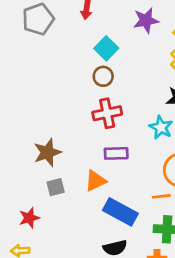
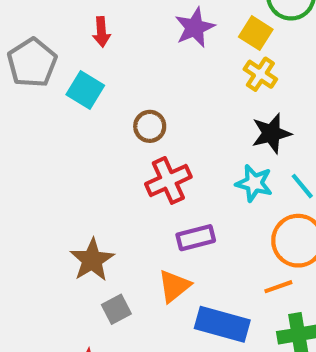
cyan square: (106, 48) -> (85, 90), moved

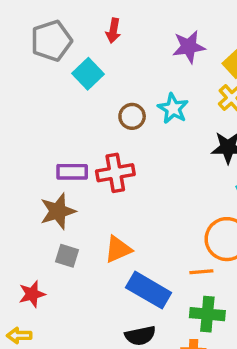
red cross: (168, 180) -> (115, 173), moved
cyan star: (254, 183) -> (173, 108), moved
purple rectangle: (196, 238) -> (72, 172), moved
gray square: (116, 309) -> (67, 256), turned 30

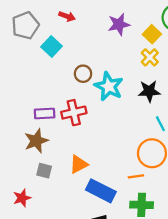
red arrow: (113, 31) -> (67, 16), turned -77
cyan star: (173, 108) -> (109, 86), moved, size x1.4

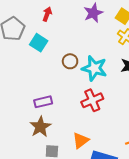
red arrow: (67, 16) -> (47, 14), turned -80
red cross: (74, 113) -> (92, 100), moved

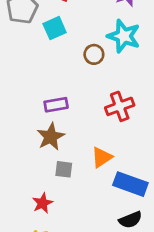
cyan square: (39, 43) -> (55, 28), turned 30
cyan star: (94, 68) -> (124, 36), moved

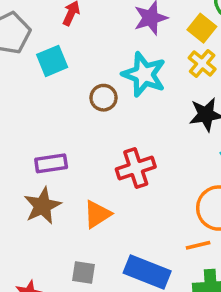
orange triangle: (102, 157) -> (97, 214), moved
gray square: (64, 169) -> (84, 273), moved

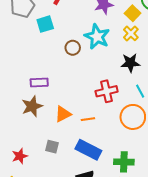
red cross: (136, 168) -> (107, 91), moved
orange line: (198, 245) -> (88, 119), moved

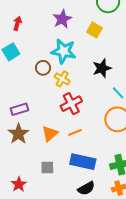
yellow square: (133, 13) -> (95, 30), moved
yellow cross: (131, 33) -> (62, 79), moved
red cross: (107, 91) -> (71, 104), moved

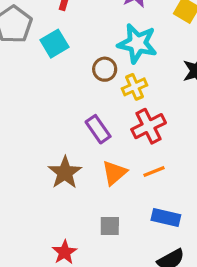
yellow cross: (62, 79) -> (134, 87), turned 35
purple rectangle: (19, 109) -> (98, 129), moved, turned 72
blue rectangle: (83, 162) -> (166, 217), size x0.7

